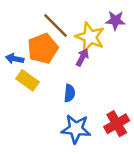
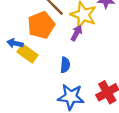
blue arrow: (15, 59) -> (15, 43), moved

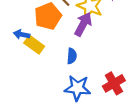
purple arrow: (77, 33) -> (83, 24), size x1.5

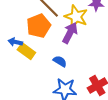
blue semicircle: (72, 56) -> (60, 61), turned -64

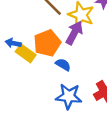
orange pentagon: (39, 26) -> (47, 43), moved

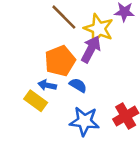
blue arrow: (13, 43) -> (47, 85), moved
yellow rectangle: (26, 53) -> (36, 101), moved

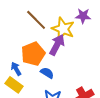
blue arrow: (47, 85) -> (16, 69), moved, turned 48

